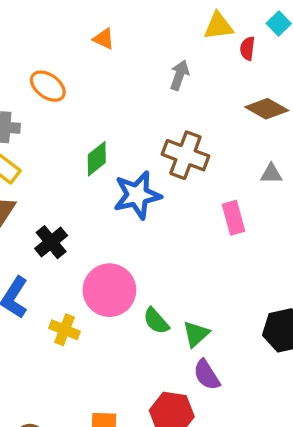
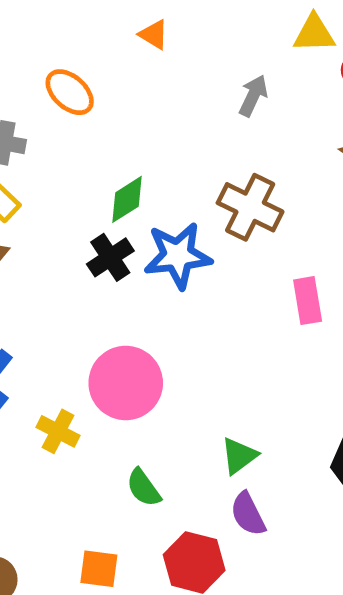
black cross: (51, 242) -> (110, 257), moved
green semicircle: (156, 321) -> (144, 488), moved

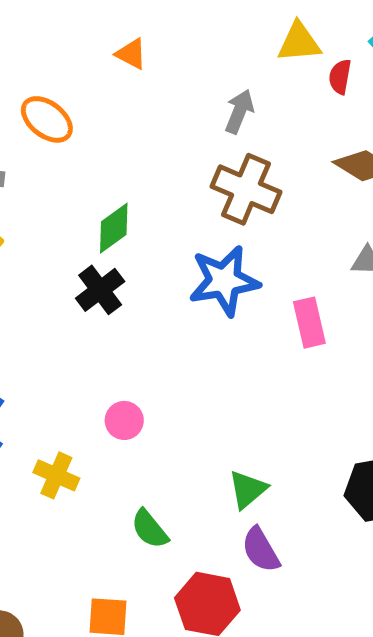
brown cross: (250, 207) -> (246, 189), moved
blue star: (178, 256) -> (224, 281), moved
pink circle: (126, 383) -> (124, 420), size x0.5

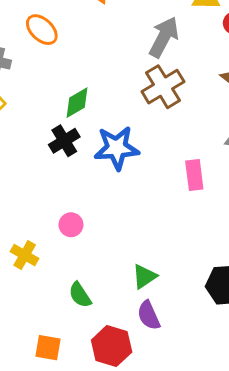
gray arrow: (239, 111) -> (164, 37), size x1.5
brown cross: (246, 189) -> (163, 87), turned 30
blue star: (224, 281) -> (117, 148), moved

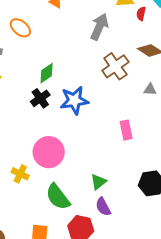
brown cross: (163, 87) -> (115, 66), moved
pink rectangle: (194, 175) -> (126, 130), moved
pink circle: (71, 225) -> (49, 152), size x2.0
green semicircle: (80, 295) -> (58, 197), size x1.6

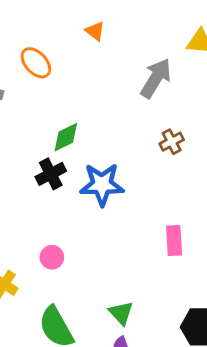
brown cross: (115, 66) -> (172, 142), size x0.6
pink circle: (49, 152) -> (52, 257), size x0.5
green triangle: (98, 182) -> (121, 313), turned -42

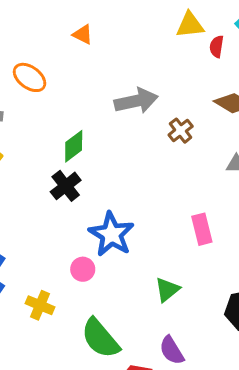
gray arrow: (156, 78) -> (136, 101), moved, turned 57
blue star: (102, 184) -> (111, 234), moved, turned -30
green triangle: (121, 313) -> (167, 290), moved, turned 44

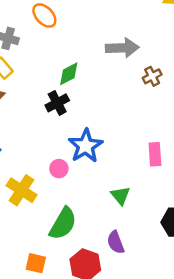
green triangle: (167, 290) -> (120, 196), turned -40
yellow cross: (40, 305) -> (22, 190), size x1.4
green semicircle: (100, 338) -> (63, 224), turned -120

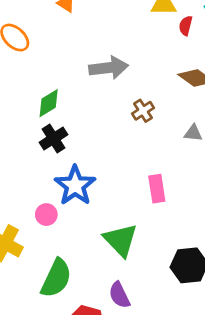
brown cross: (152, 76) -> (143, 111), moved
black cross: (57, 103) -> (54, 139), moved
green triangle: (120, 196) -> (121, 240), size x1.5

